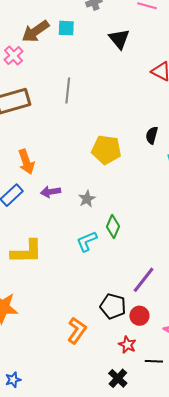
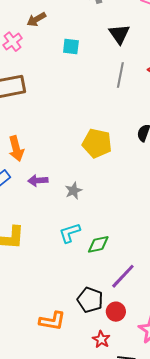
cyan square: (66, 28) -> (71, 47), moved
brown arrow: (35, 31) -> (36, 19), size x0.7
gray line: (68, 90) -> (120, 75), moved
green diamond: (113, 227) -> (98, 244), moved, turned 50
orange L-shape: (77, 330) -> (52, 321), turned 60

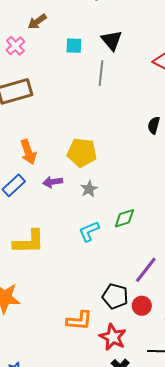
black triangle: (119, 34) -> (112, 40), moved
gray line: (120, 75) -> (101, 73), moved
yellow pentagon: (97, 143) -> (82, 153), moved
green diamond: (98, 244) -> (124, 218), moved
red star: (101, 339) -> (113, 337), moved, size x1.5

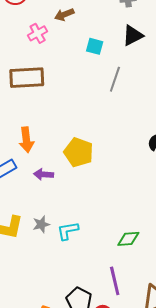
black triangle: (112, 40) -> (133, 35), moved, turned 30
gray star: (89, 189) -> (41, 224), moved
green diamond: (124, 218) -> (128, 239), moved
purple line: (146, 270) -> (115, 281), turned -64

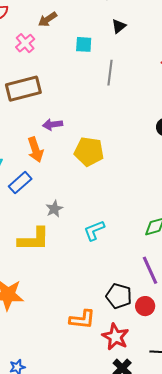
black triangle: (133, 35) -> (119, 26), size x0.7
purple arrow: (44, 174) -> (53, 124), moved
gray star: (41, 224) -> (54, 209), moved

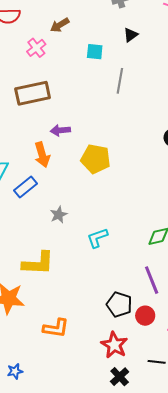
yellow L-shape: (34, 239) -> (38, 263), moved
orange L-shape: (82, 319) -> (56, 328), moved

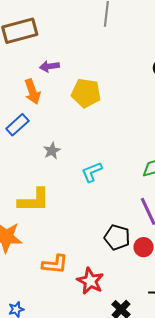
red star: (114, 345) -> (90, 281), moved

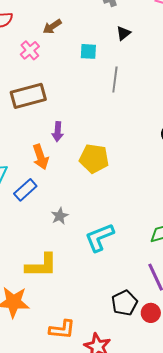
purple arrow: (49, 66) -> (58, 132), turned -78
cyan L-shape: (92, 172) -> (99, 237), size x1.4
black pentagon: (117, 237) -> (124, 303), turned 30

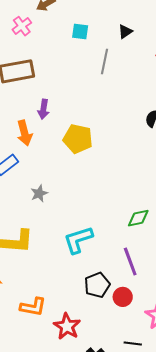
black triangle: (123, 33) -> (125, 32), moved
cyan L-shape: (99, 237) -> (78, 240), moved

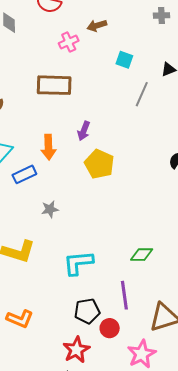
purple arrow: (43, 109) -> (84, 131), moved
red star: (67, 326) -> (76, 350), moved

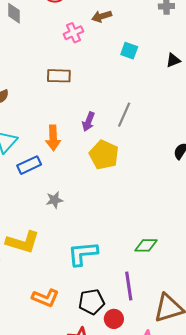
brown rectangle: (54, 85) -> (59, 76), size x0.7
gray line: (142, 94) -> (124, 115), moved
orange L-shape: (20, 319) -> (45, 298), moved

